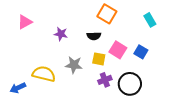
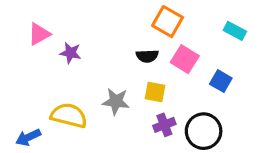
cyan rectangle: (150, 20) -> (235, 31), turned -32
purple star: (61, 34) -> (70, 53), moved
pink square: (118, 50) -> (185, 59), moved

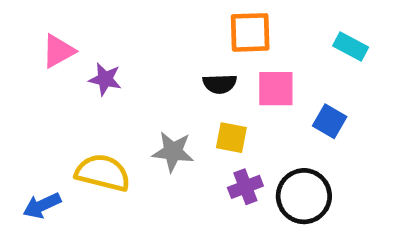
orange square: (168, 22) -> (250, 32), turned -32
pink square: (185, 59) -> (276, 89), turned -32

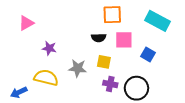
cyan rectangle: (351, 46) -> (157, 21), size x1.6
purple star: (105, 79) -> (49, 48), moved
purple cross: (245, 187) -> (110, 84), turned 32

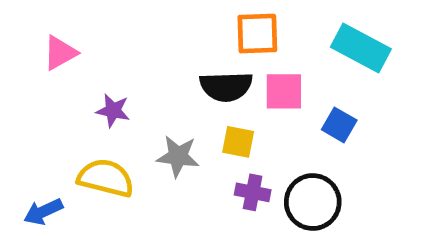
black semicircle: (99, 38) -> (226, 86), size x1.5

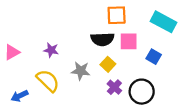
pink triangle: (60, 53) -> (12, 52), moved
yellow square: (238, 142) -> (108, 64), turned 32
yellow semicircle: (106, 178) -> (48, 81), turned 30
purple cross: (253, 192) -> (114, 87), turned 32

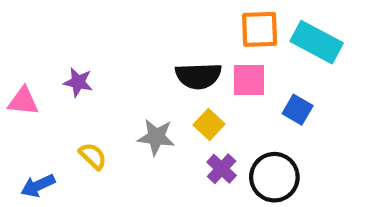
orange square: (117, 15) -> (260, 29), moved
purple star: (51, 50) -> (78, 82), moved
pink triangle: (12, 52) -> (23, 101), turned 35
yellow semicircle: (48, 81) -> (93, 156), size x0.6

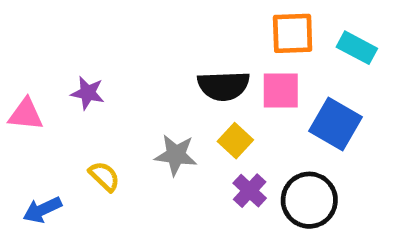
cyan rectangle: (317, 42) -> (357, 48), size x0.7
blue square: (298, 110) -> (335, 124), size x1.5

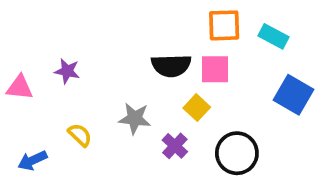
blue square: (335, 124) -> (294, 95), moved
yellow square: (235, 141) -> (197, 108), moved
purple cross: (250, 191) -> (175, 146), moved

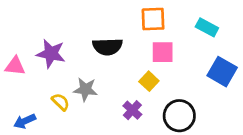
orange square: (224, 25) -> (153, 19), moved
black semicircle: (171, 66) -> (108, 47), moved
purple star: (67, 71) -> (51, 54), size x1.5
gray star: (135, 119) -> (85, 89), moved

